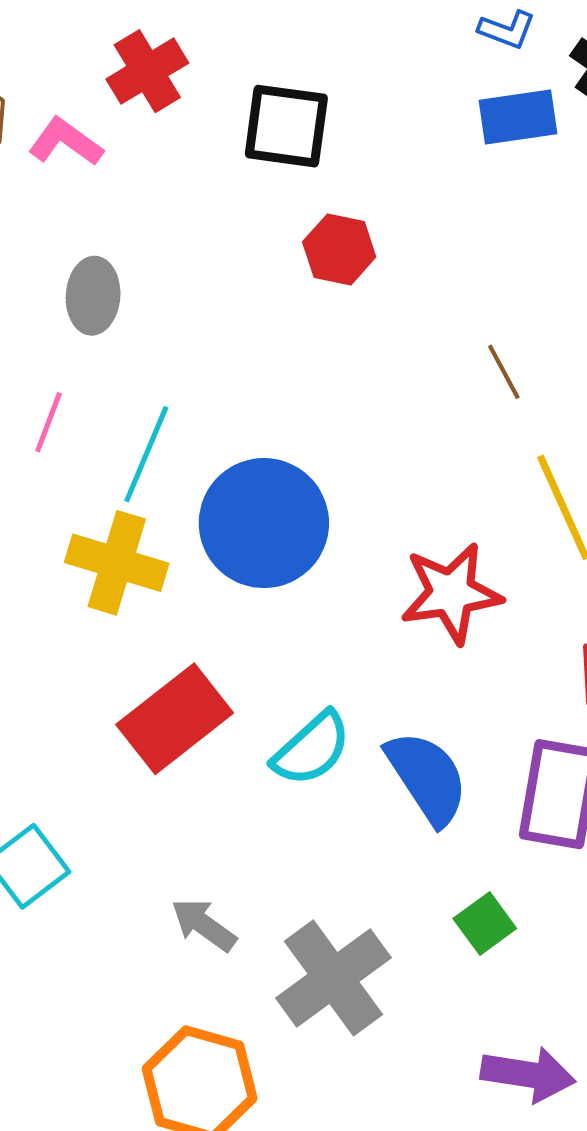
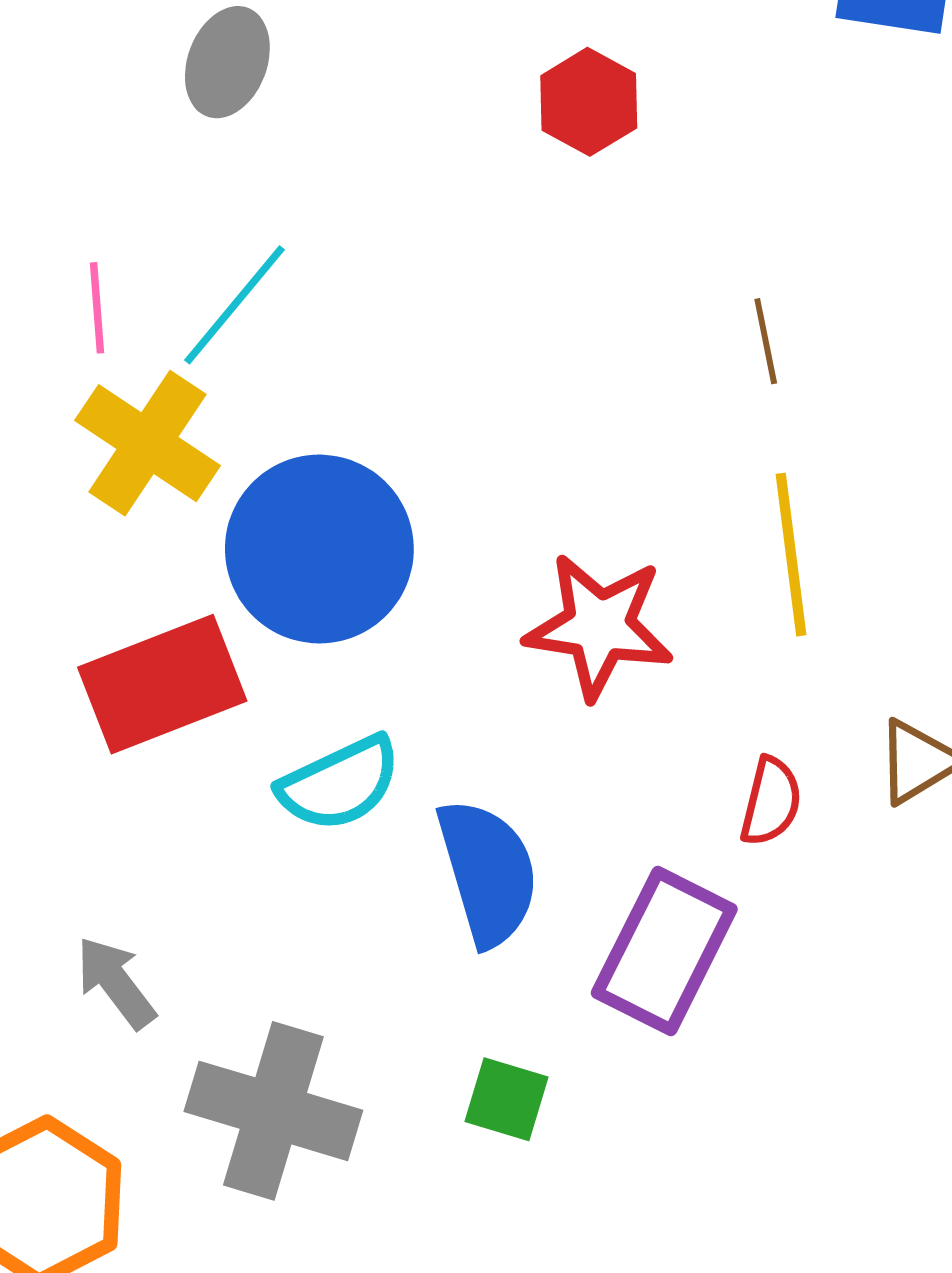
pink line: (49, 422) -> (97, 308), moved, turned -42
blue circle: (264, 523) -> (319, 549), moved
green square: (485, 924) -> (506, 1099), turned 36
gray cross: (333, 978) -> (273, 1111), turned 36

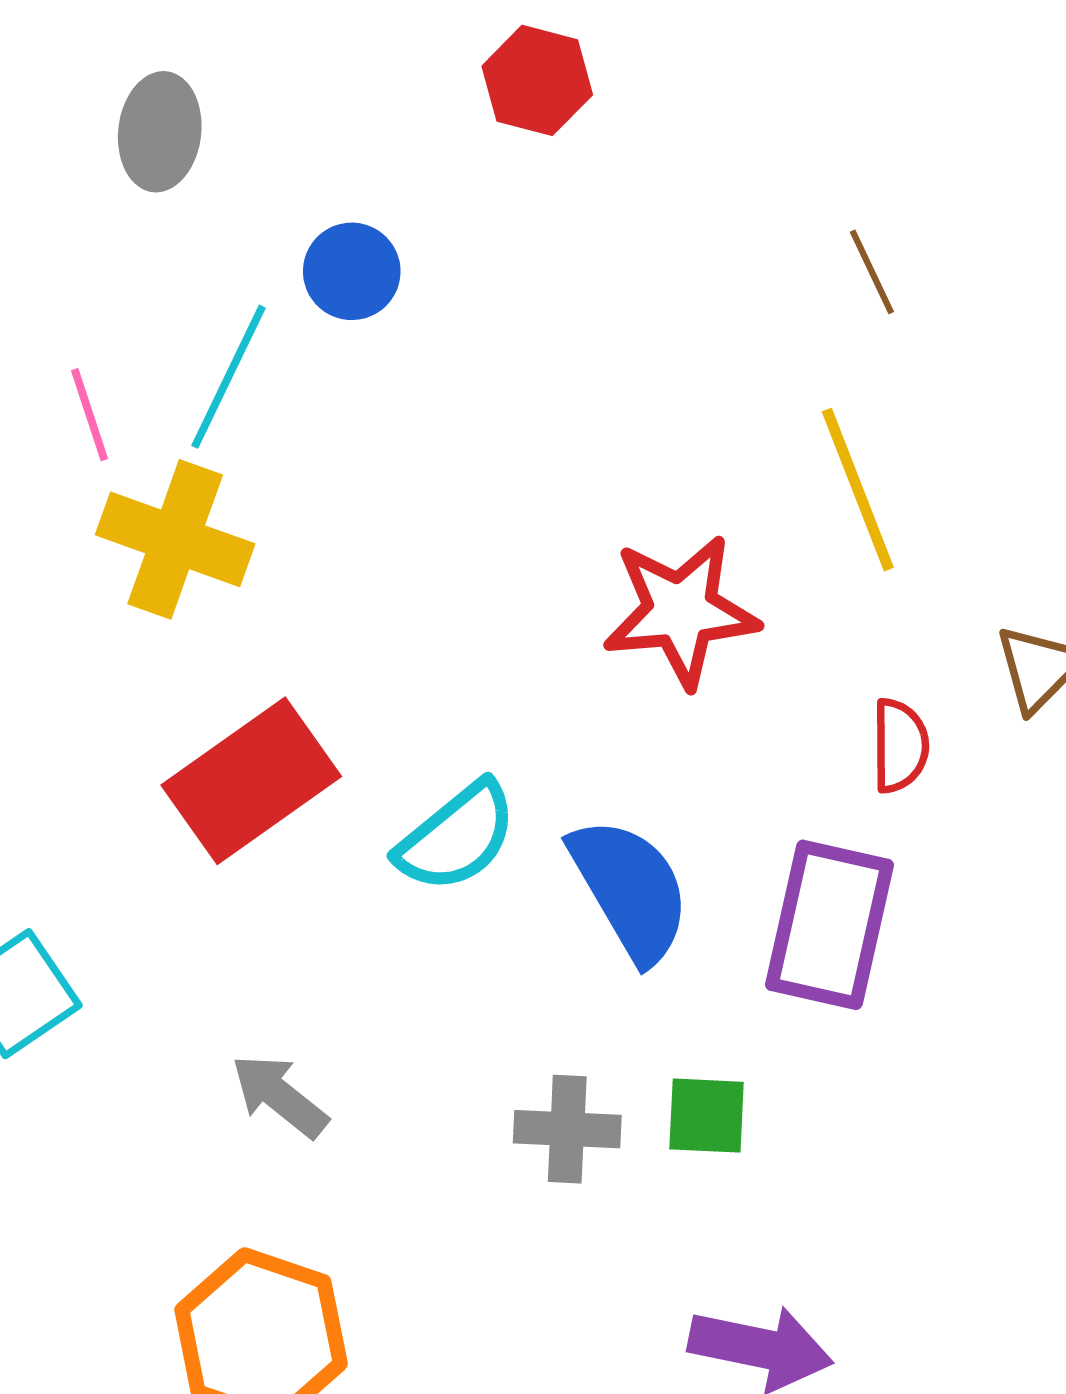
brown line: (766, 341) -> (872, 272), moved
blue circle: (319, 549) -> (352, 271), moved, size x0.5
gray cross: (273, 1111) -> (567, 1129), moved, size x0.6

